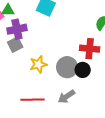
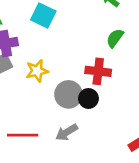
yellow star: (38, 64) -> (37, 71), moved

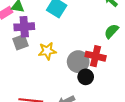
gray circle: (68, 94) -> (78, 62), moved

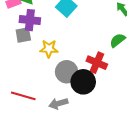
gray circle: (78, 62) -> (67, 72), moved
black circle: (86, 77) -> (83, 82), size x1.5

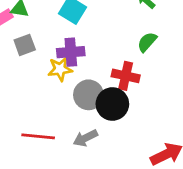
purple cross: (30, 20) -> (71, 52), moved
gray square: (23, 35) -> (25, 45), moved

